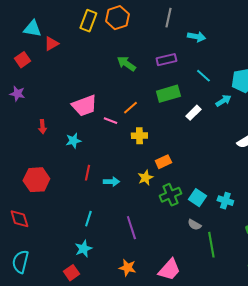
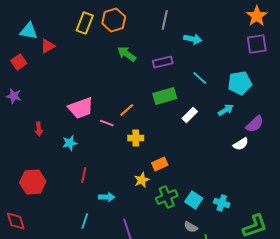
green arrow: (126, 64) -> (127, 54), moved
cyan arrow: (223, 101) -> (226, 110), moved
cyan arrow: (111, 182) -> (107, 197), moved

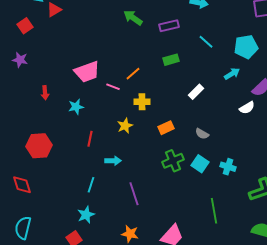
green rectangle: (165, 96) -> (171, 60), size x0.7
white rectangle: (190, 115) -> (196, 92), moved
yellow star: (142, 180) -> (125, 126), moved
gray semicircle: (191, 227) -> (202, 134), moved

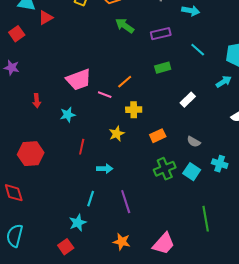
cyan cross: (228, 167) -> (220, 164), moved
cyan line: (91, 185) -> (91, 199), moved

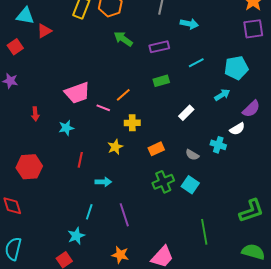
cyan line: (198, 50) -> (196, 63), turned -70
cyan cross: (220, 164) -> (218, 145), moved

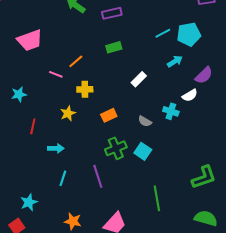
cyan line: (196, 63) -> (163, 33), moved
pink trapezoid: (77, 93) -> (30, 40), moved
cyan line: (89, 212) -> (63, 178), moved
purple line: (124, 215) -> (98, 176), moved

